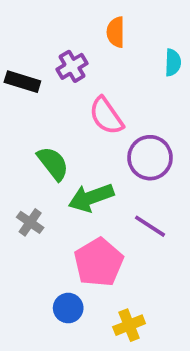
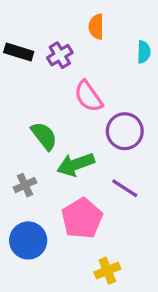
black rectangle: (22, 82) -> (19, 52), moved
gray cross: (30, 222) -> (25, 185), turned 30
blue circle: (68, 308) -> (28, 240), moved, size x1.5

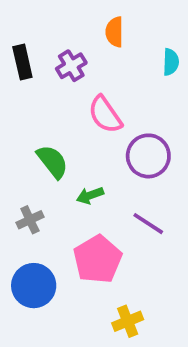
black rectangle: (19, 52) -> (22, 62), turned 60
green arrow: (76, 164) -> (90, 195), size x0.6

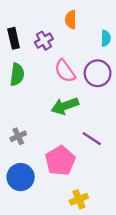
purple circle: (148, 156) -> (98, 73), moved
green semicircle: (52, 162) -> (17, 74), moved, turned 45
green arrow: (90, 195) -> (65, 106), moved, size x1.6

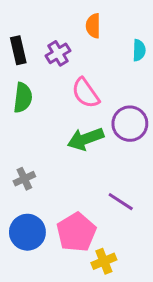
purple circle: (98, 73) -> (130, 124), moved
purple line: (92, 139) -> (121, 202), moved
pink pentagon: (60, 161) -> (76, 232), moved

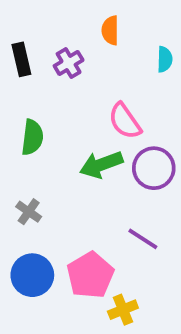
pink semicircle: (86, 93) -> (125, 121), moved
green semicircle: (23, 98) -> (32, 137), moved
purple circle: (130, 124) -> (154, 168), moved
gray cross: (24, 179) -> (29, 212), turned -30

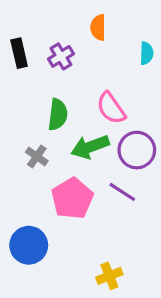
green semicircle: (32, 137) -> (58, 115), moved
gray cross: (29, 212) -> (37, 156), moved
purple line: (143, 239) -> (122, 192), moved
pink pentagon: (90, 275) -> (72, 198), moved

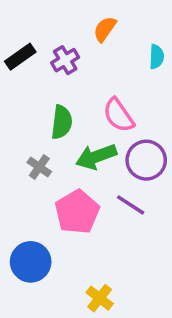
orange semicircle: (98, 27) -> (105, 29), turned 35
black rectangle: (19, 53) -> (20, 57), turned 68
yellow cross: (109, 276) -> (100, 298), moved, turned -30

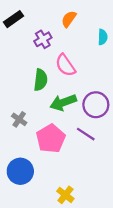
black rectangle: (20, 57) -> (14, 19), moved
pink semicircle: (119, 115) -> (65, 65), moved
gray cross: (39, 167) -> (19, 119), moved

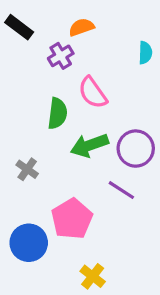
black rectangle: (14, 19) -> (19, 27), turned 72
orange semicircle: (69, 19) -> (81, 27), moved, turned 36
pink pentagon: (51, 139) -> (72, 219), moved

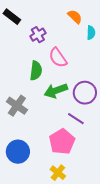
orange semicircle: (81, 27) -> (75, 17), moved, turned 63
gray cross: (27, 169) -> (17, 106), size x1.5
pink pentagon: (72, 219) -> (62, 142), moved

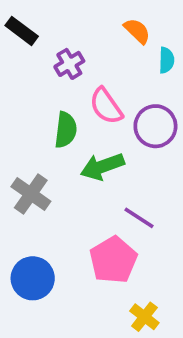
purple circle: (85, 93) -> (155, 126), moved
yellow cross: (58, 173) -> (144, 317), moved

